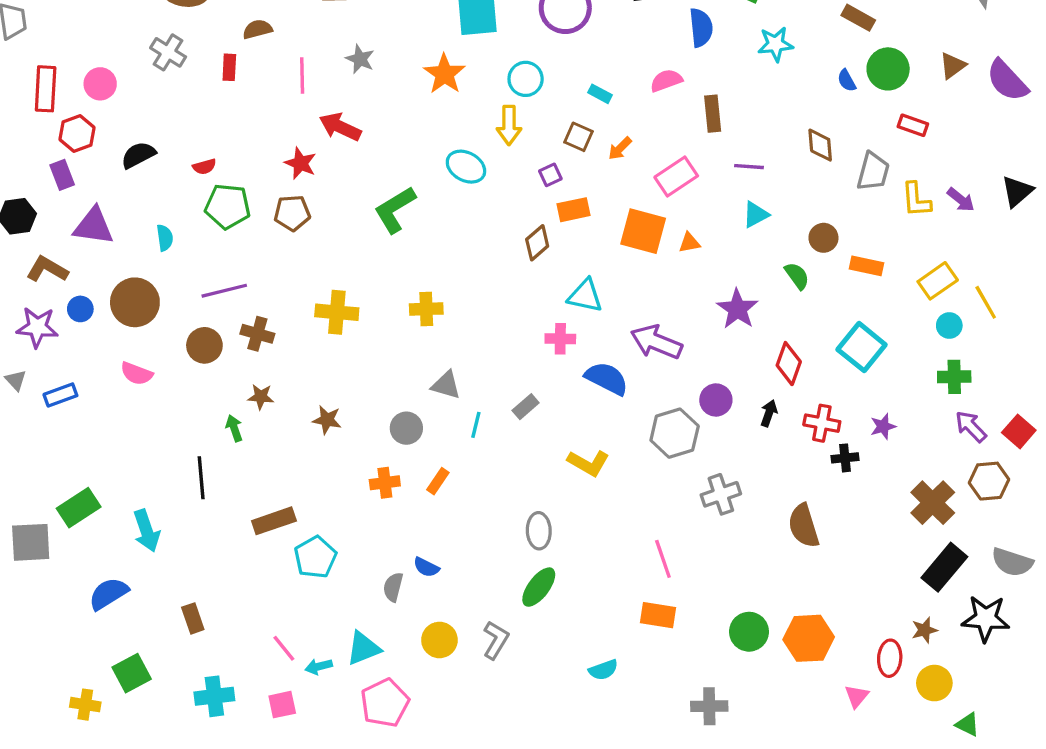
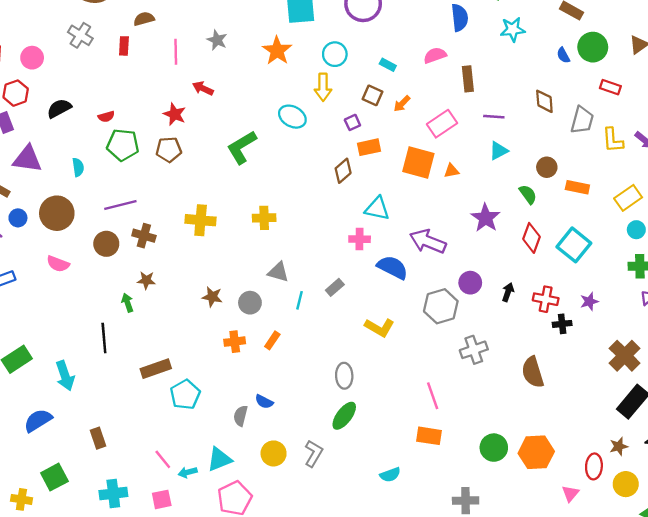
red arrow: (340, 127) -> (203, 88), size x0.7
red diamond: (789, 364) -> (531, 238), moved
brown star: (327, 420) -> (212, 297), moved

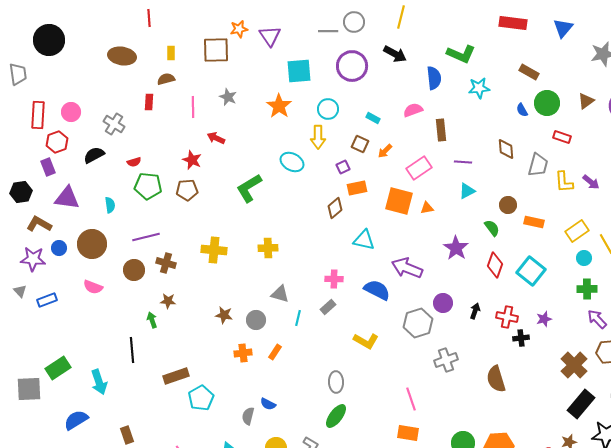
gray cross: (80, 35) -> (114, 124), moved
pink cross: (360, 239) -> (334, 279), moved

